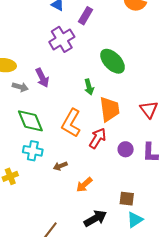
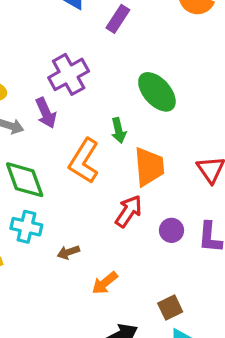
purple cross: (62, 39) -> (69, 74), moved
orange L-shape: (71, 123) -> (84, 161), moved
brown square: (127, 199) -> (170, 308), turned -35

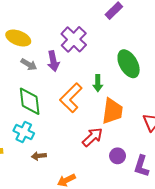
purple cross: (69, 74) -> (74, 39), turned -30
brown arrow: (68, 252) -> (39, 156), moved

